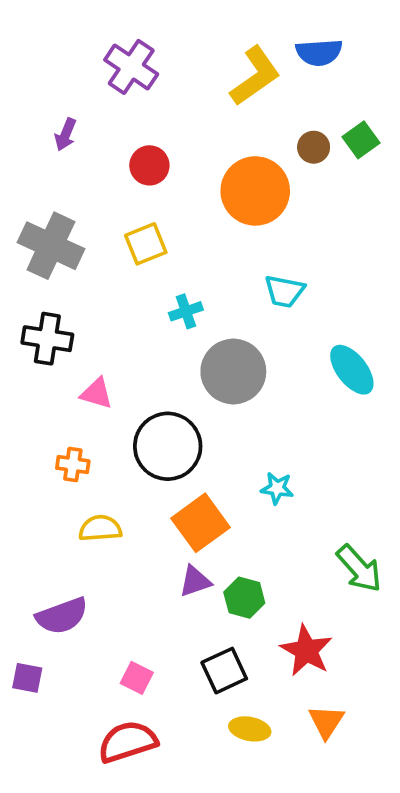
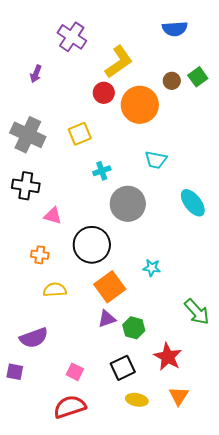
yellow L-shape: (255, 76) -> (119, 62), moved
red circle: (149, 165) -> (104, 93), moved

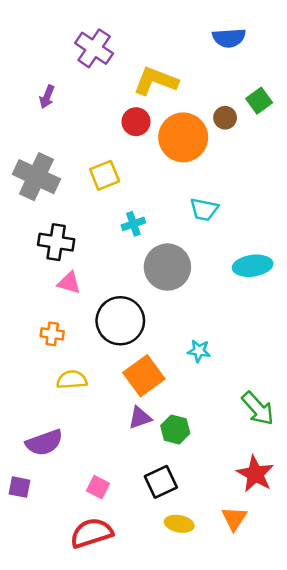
yellow L-shape: (119, 62) -> (156, 81), turned -124
brown circle: (172, 81) -> (225, 118), moved
black cross: (26, 186) -> (56, 242), moved
cyan ellipse: (193, 203) -> (253, 266), turned -60
red star: (168, 357) -> (255, 474), moved

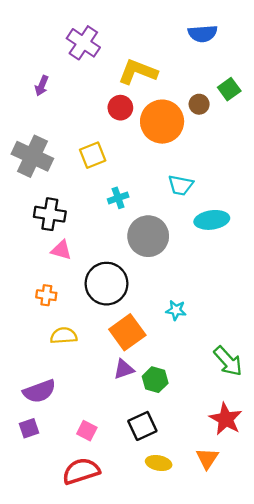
cyan ellipse: (253, 266) -> (212, 220), moved
purple square: (19, 487) -> (29, 428), moved, turned -30

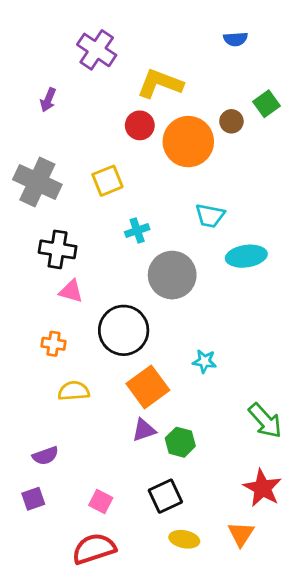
blue semicircle: (203, 34) -> (236, 39), size x0.7
purple semicircle: (39, 391) -> (45, 456), size x0.7

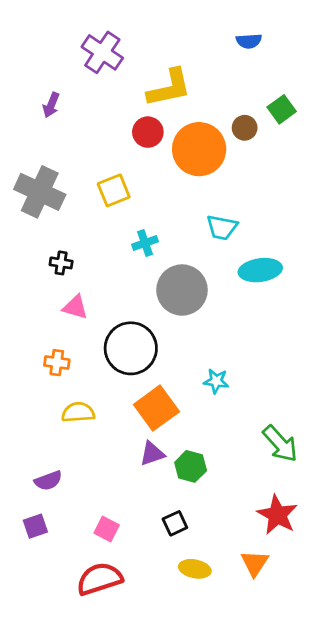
yellow L-shape: (160, 84) -> (169, 88), turned 147
black cross: (58, 249) -> (61, 263), size x0.6
black square: (165, 496) -> (175, 523), size x0.7

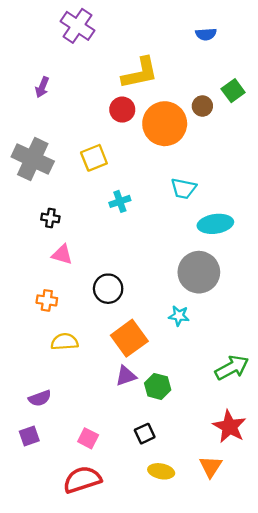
purple cross: (102, 52) -> (77, 26), moved
gray circle: (182, 290) -> (199, 272), moved
black circle: (131, 348) -> (108, 289), size x0.7
green arrow: (280, 444) -> (232, 368), turned -76

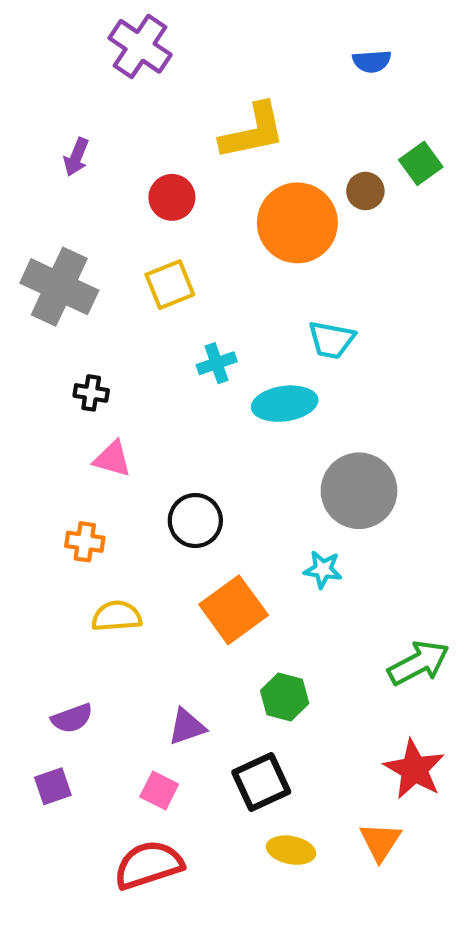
red circle: (122, 110) -> (172, 197), moved
cyan ellipse: (215, 224) -> (285, 404), moved
purple triangle: (126, 376) -> (187, 727), moved
black square: (145, 434) -> (261, 782), size x1.5

